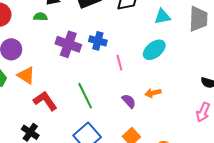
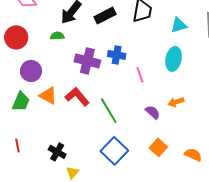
cyan ellipse: (154, 50) -> (174, 59), turned -35
red L-shape: (45, 101) -> (77, 97), moved

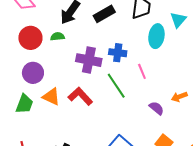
cyan triangle: (179, 25) -> (178, 20), turned -30
red circle: (16, 37) -> (30, 38), moved
cyan ellipse: (174, 59) -> (156, 36), moved
green line: (109, 111) -> (116, 86), moved

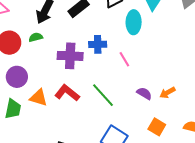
green line: (116, 86) -> (103, 95), moved
orange arrow: (179, 97) -> (167, 93), moved

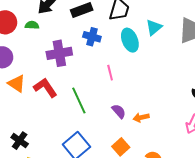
cyan ellipse: (134, 22) -> (130, 40), turned -40
blue cross: (98, 44) -> (92, 37), moved
purple cross: (70, 56) -> (59, 53), turned -30

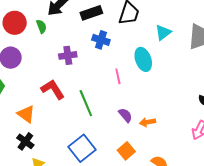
green semicircle: (32, 25) -> (41, 26), turned 64
cyan ellipse: (130, 40) -> (143, 59), moved
purple cross: (59, 53) -> (68, 55), size x0.7
orange triangle: (17, 84) -> (26, 114), moved

